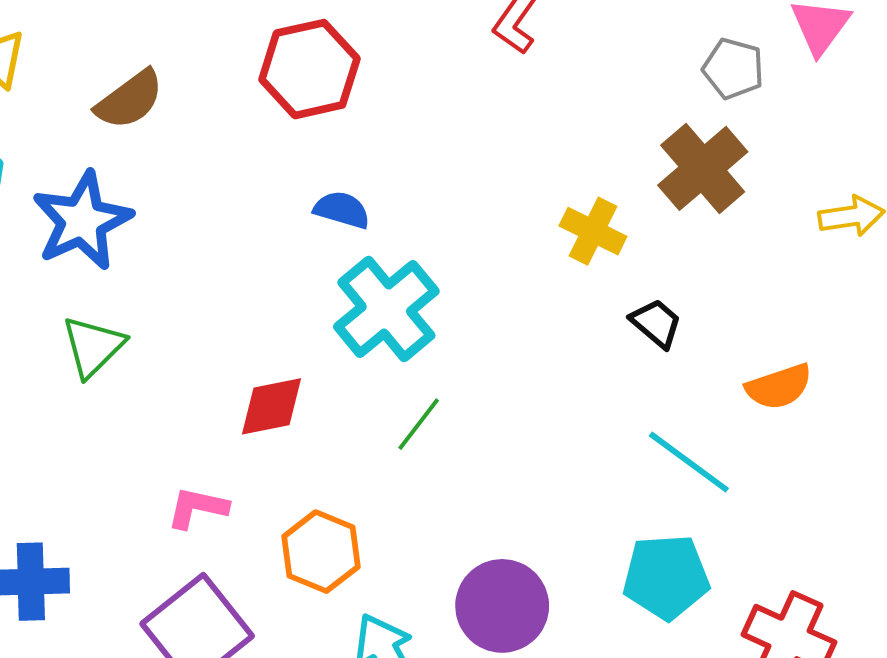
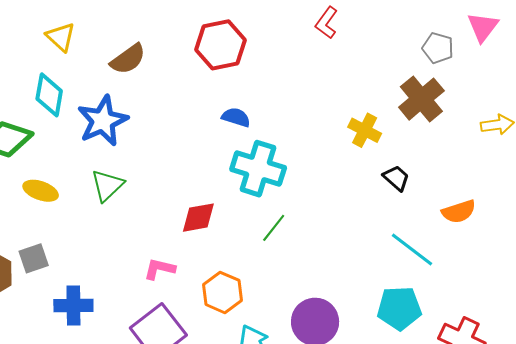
cyan cross: (386, 309) -> (258, 169), turned -34

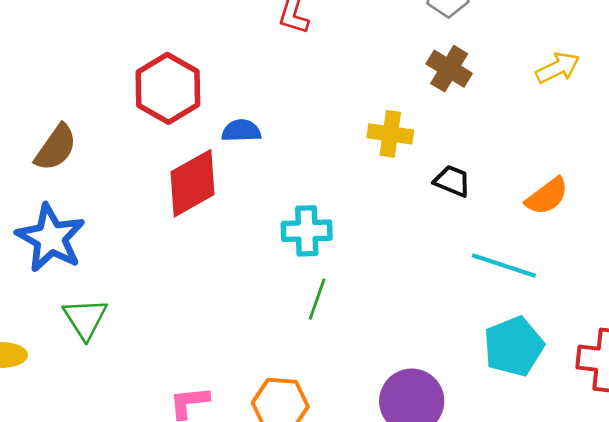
brown cross: (421, 99) -> (449, 69), size x0.7
blue semicircle: (236, 117) -> (241, 131), moved
cyan cross: (258, 169) -> (307, 231), moved, size x0.7
red diamond: (198, 218) -> (193, 183), moved, size x1.4

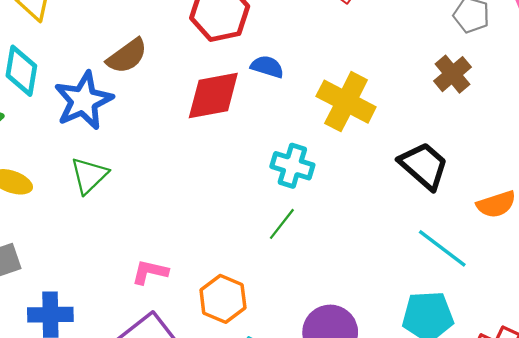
yellow cross: (390, 134) -> (346, 102), moved, size x1.5
brown semicircle: (56, 148) -> (127, 56), moved
black trapezoid: (452, 181) -> (424, 166), size x1.6

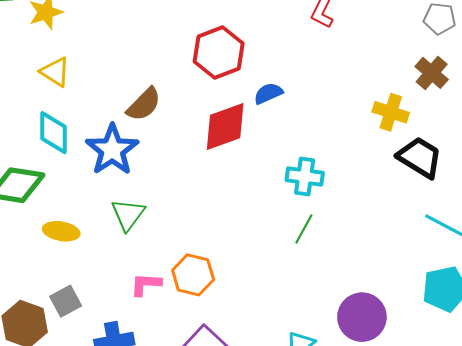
blue semicircle: (267, 67) -> (268, 93), turned -32
yellow cross: (346, 102) -> (391, 112), moved, size x0.7
pink L-shape: (150, 272) -> (146, 284), moved
orange hexagon: (223, 299) -> (193, 275), moved

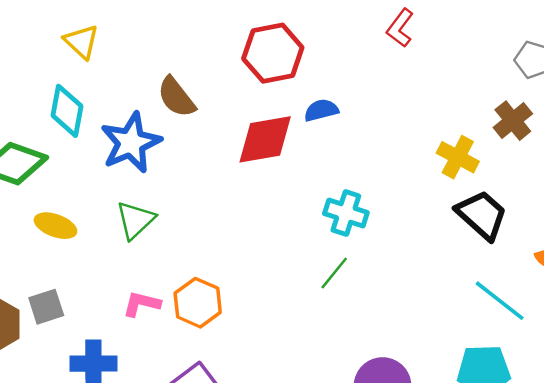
brown semicircle: (144, 104) -> (176, 97), turned 87

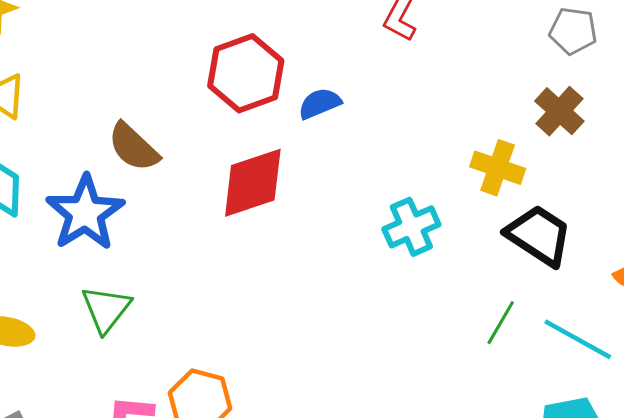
blue semicircle: (321, 110) -> (320, 104), moved
cyan cross: (346, 213) -> (411, 227), moved, turned -33
green line: (334, 273) -> (501, 323), moved

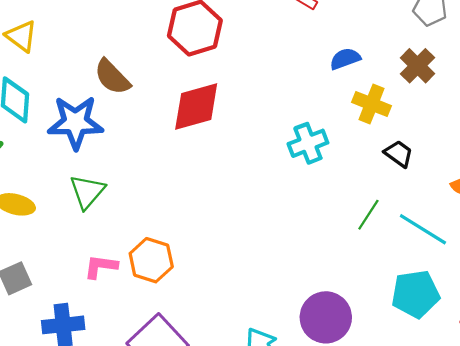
blue semicircle: (320, 104) -> (345, 59), moved
blue star: (85, 213) -> (75, 122), turned 30
black trapezoid: (539, 235) -> (399, 154), size x0.6

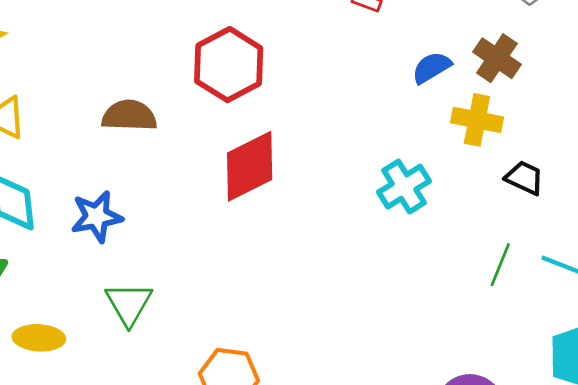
brown cross: (418, 66) -> (497, 58), moved
brown semicircle: (112, 77) -> (129, 116), moved, turned 147
blue star: (75, 122) -> (97, 217), size x0.7

